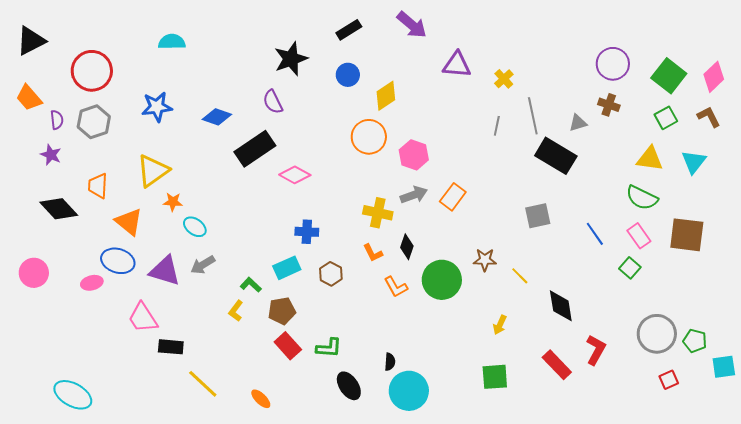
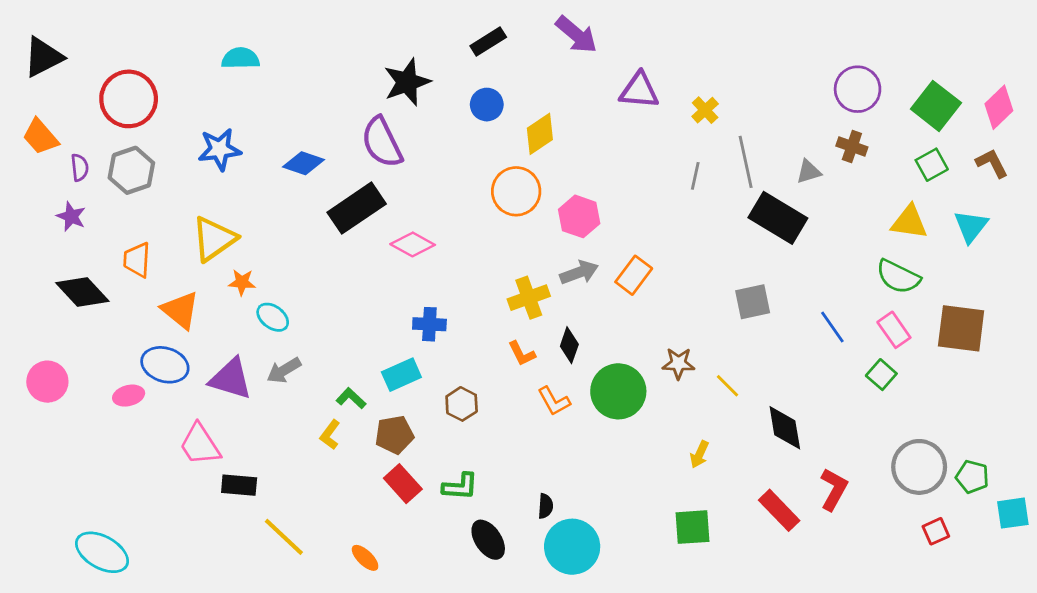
purple semicircle: (273, 102) -> (382, 142), size x1.5
yellow cross: (378, 213) -> (529, 298), turned -32
brown hexagon: (331, 274) -> (462, 404), moved

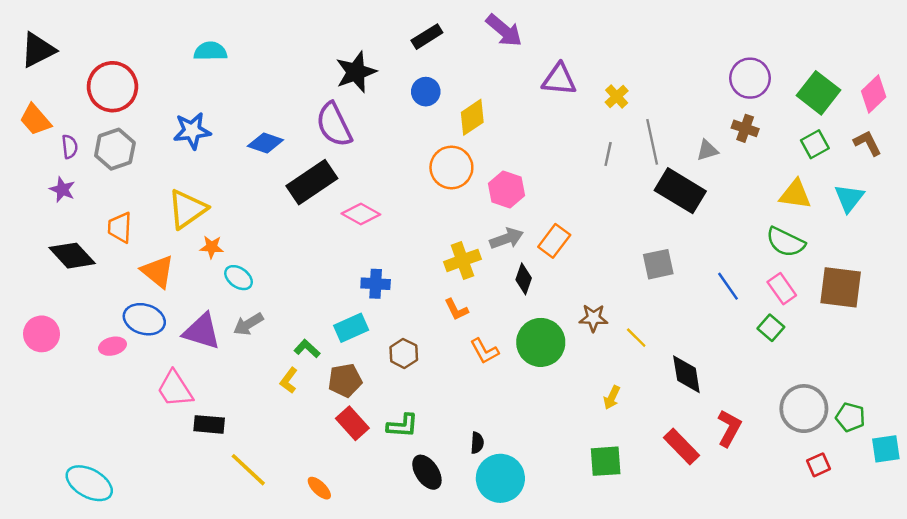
black diamond: (569, 345) -> (524, 279), moved

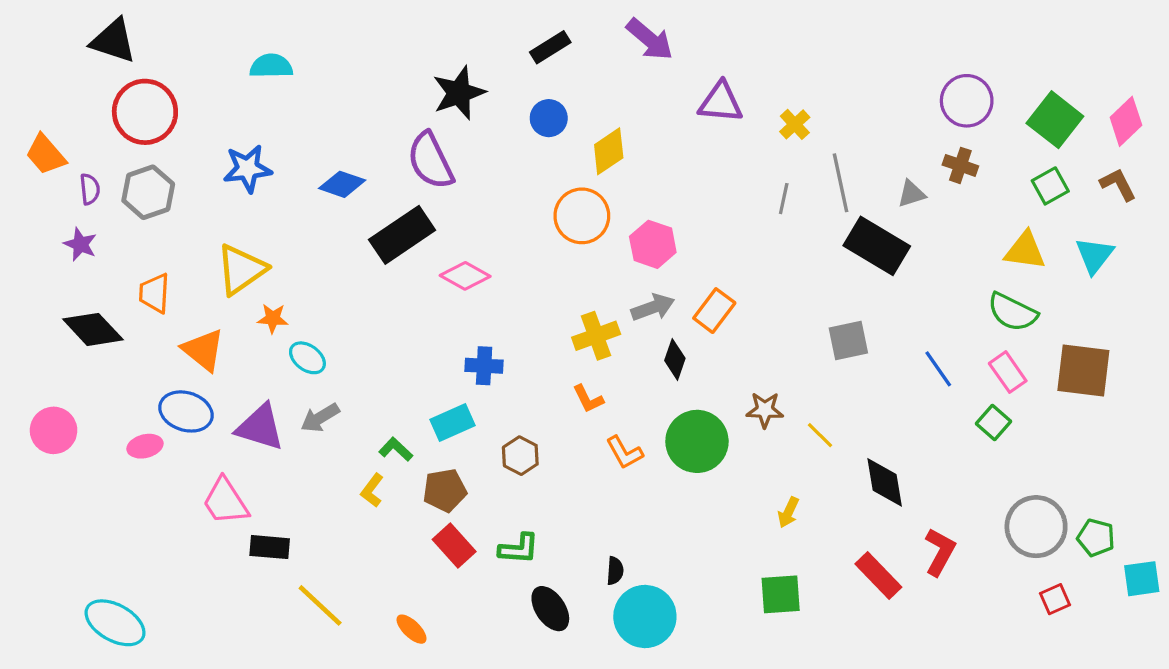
black triangle: (38, 50) -> (113, 41), moved, turned 45

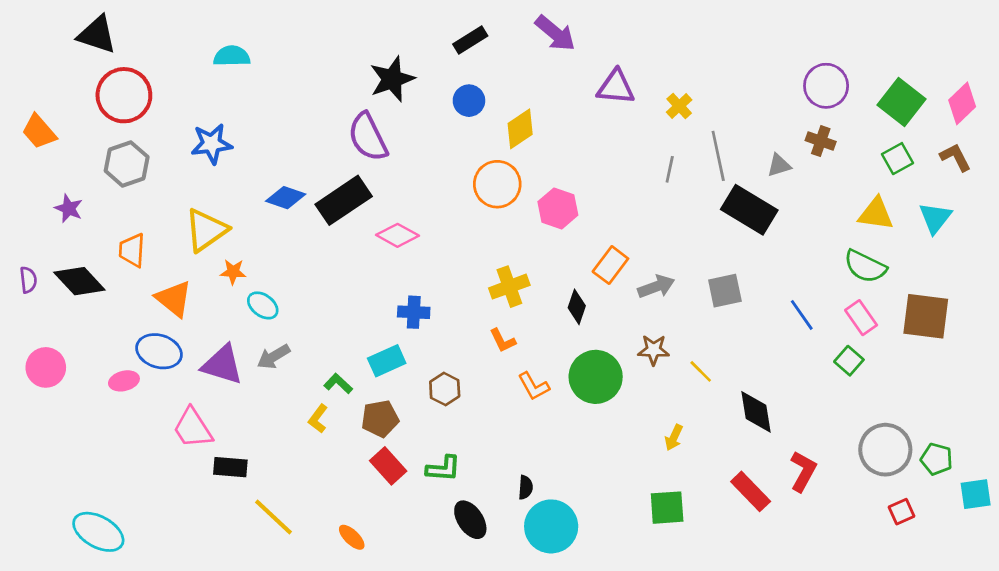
blue diamond: (342, 184) -> (286, 198), moved
purple semicircle: (90, 189) -> (28, 280), moved
gray arrow: (653, 307) -> (656, 287), moved

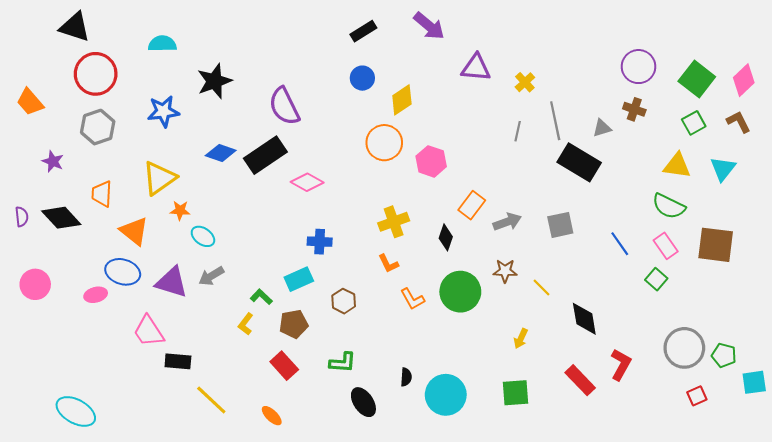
cyan semicircle: (232, 56) -> (162, 44), moved
black star: (392, 79) -> (214, 81), moved
red rectangle: (388, 466) -> (284, 366), moved
cyan circle: (551, 526) -> (446, 395), moved

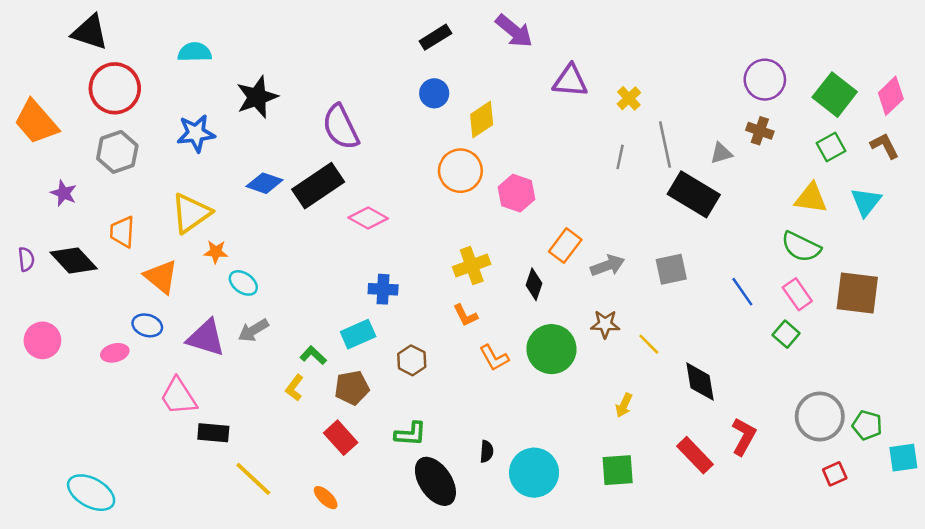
orange trapezoid: (30, 102) -> (36, 122), size x1.4
blue ellipse: (123, 272) -> (147, 325), size x0.7
black ellipse: (363, 402) -> (435, 481), size x1.4

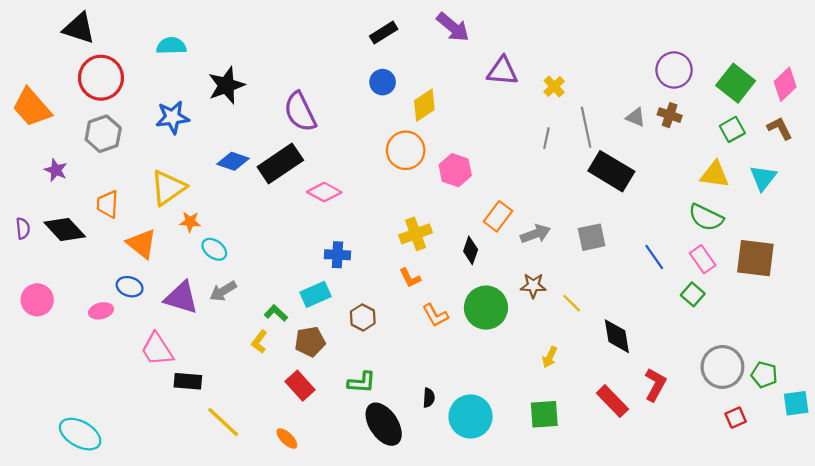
gray triangle: (721, 153) -> (636, 117), moved, turned 40

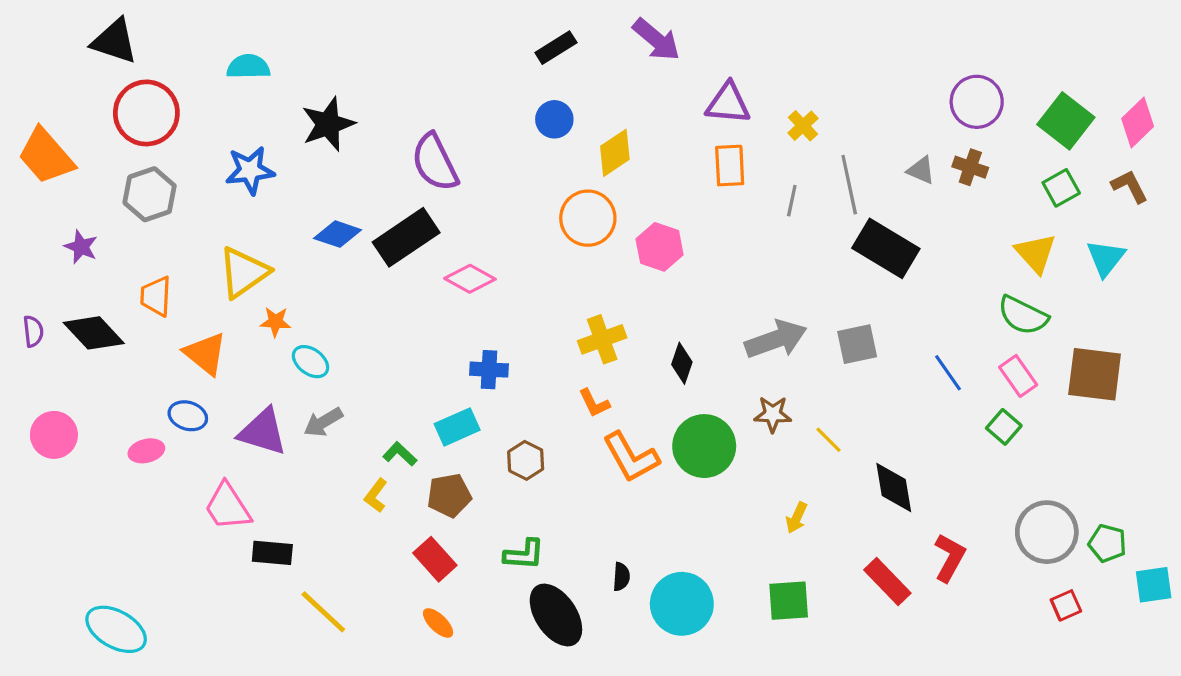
yellow triangle: (715, 174) -> (1036, 253), turned 40
orange rectangle: (498, 216) -> (730, 166), moved, turned -40
gray arrow: (535, 234) -> (776, 339), size x1.4
orange L-shape: (435, 315) -> (631, 457), size x1.5
orange ellipse: (287, 438) -> (438, 623), moved

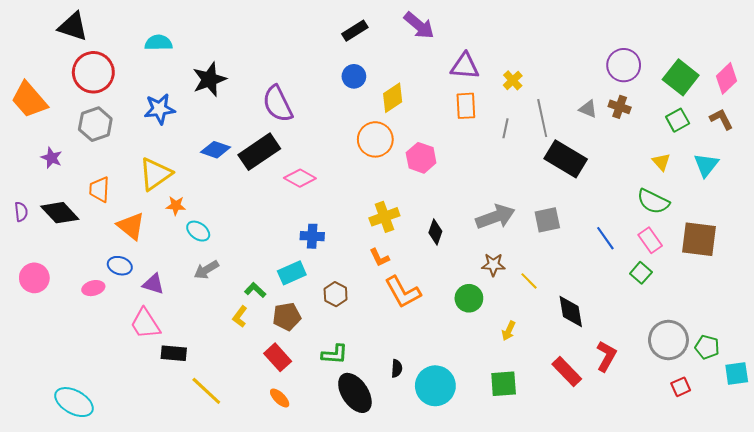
yellow triangle: (1036, 253) -> (661, 162), size x0.7
purple triangle: (263, 432) -> (153, 284), moved, size x0.7
green circle: (704, 446) -> (469, 298), moved, size x0.7

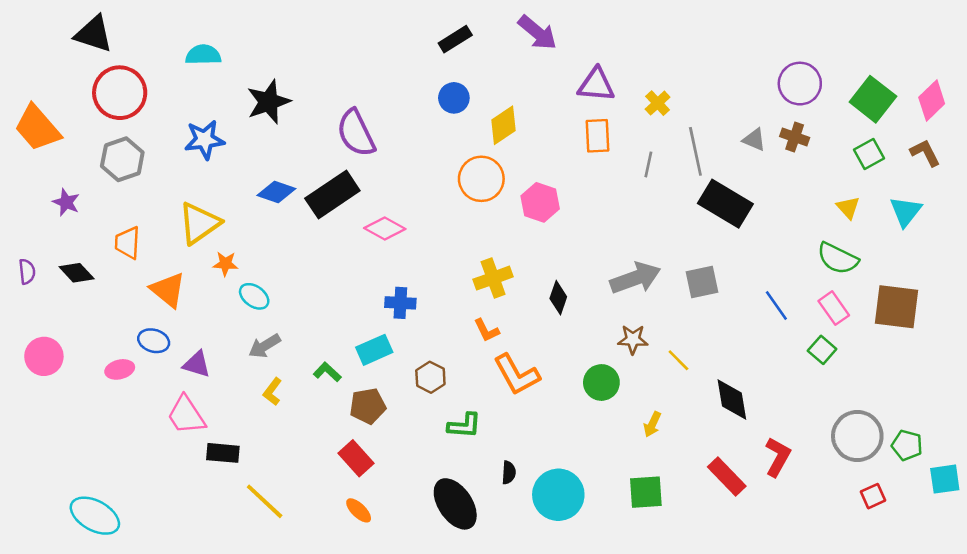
black diamond: (60, 213) -> (77, 273), size x0.7
yellow L-shape: (240, 317) -> (272, 392), moved
green L-shape: (335, 354) -> (464, 426), moved

